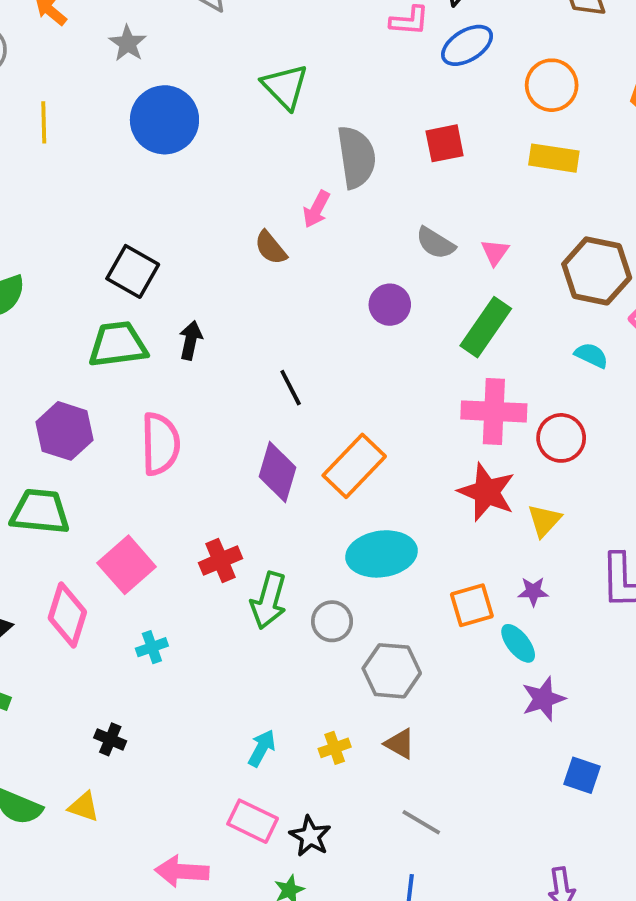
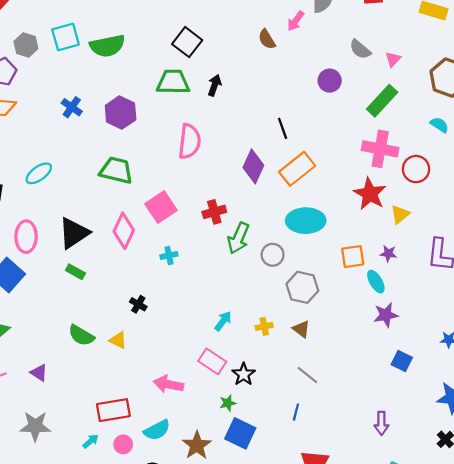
black line: (291, 388) -> (283, 128), moved
purple hexagon: (64, 431) -> (121, 113), moved

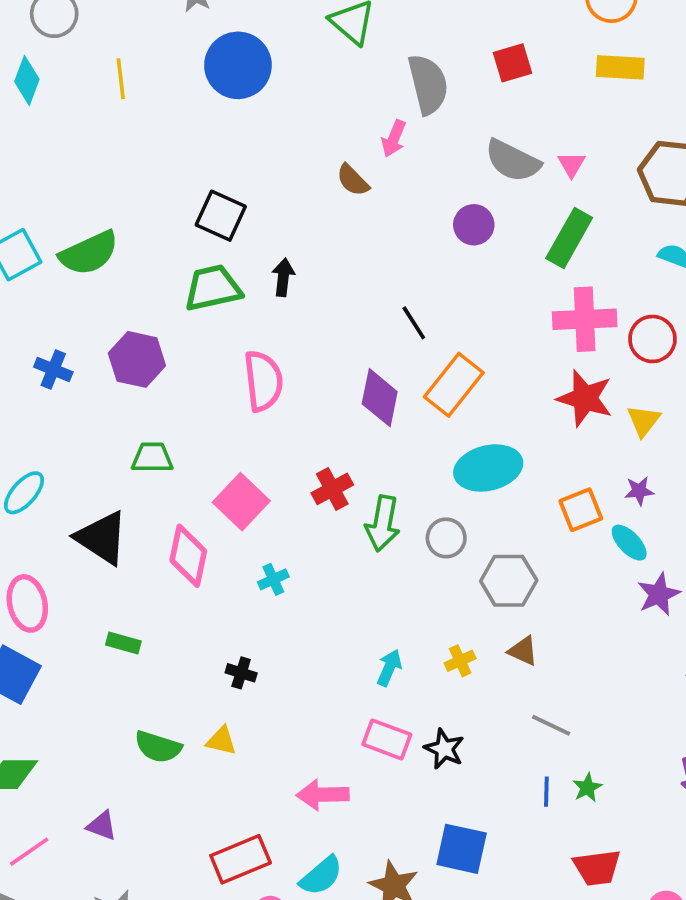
gray semicircle: (360, 49) -> (513, 161), size x1.4
green trapezoid: (116, 170) -> (152, 458), size x0.7
black triangle: (74, 233) -> (102, 538), moved, turned -40
green star: (228, 403) -> (587, 788), moved

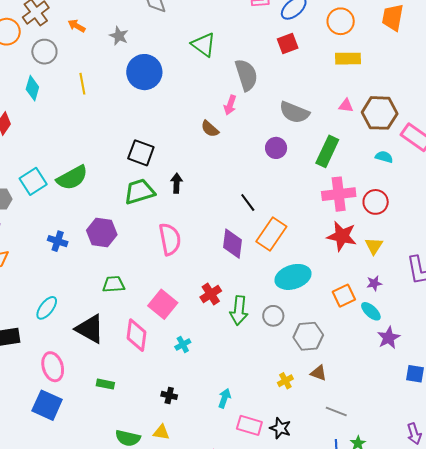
red square: (512, 63) -> (288, 44), moved
pink triangle: (571, 164) -> (346, 106), moved, turned -49
cyan arrow: (389, 668) -> (224, 398), moved

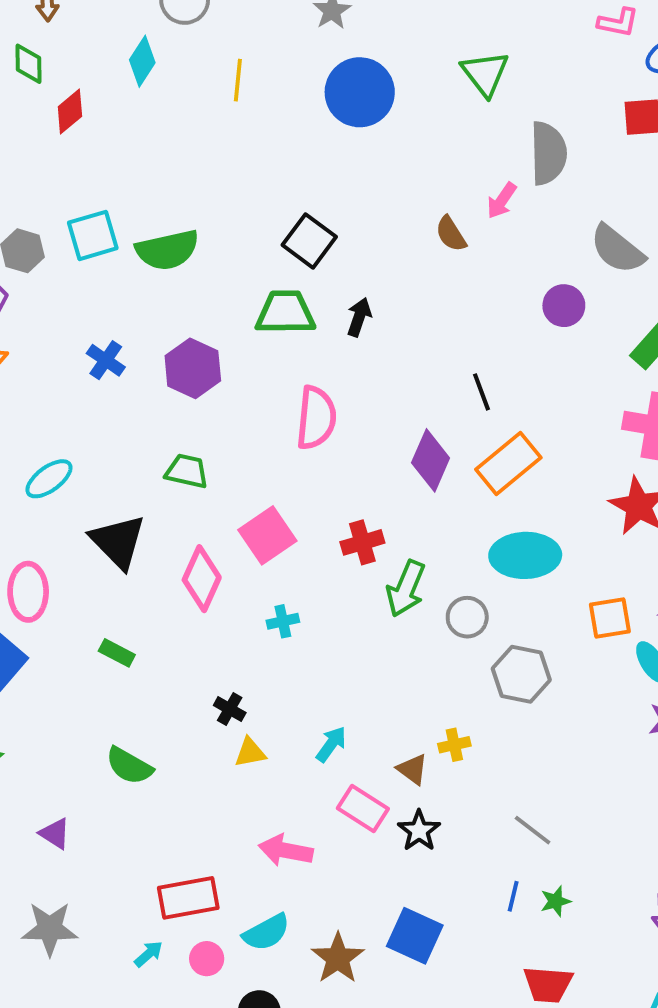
brown triangle: (319, 373) -> (412, 769), moved
yellow triangle: (161, 432) -> (250, 752), moved, turned -36

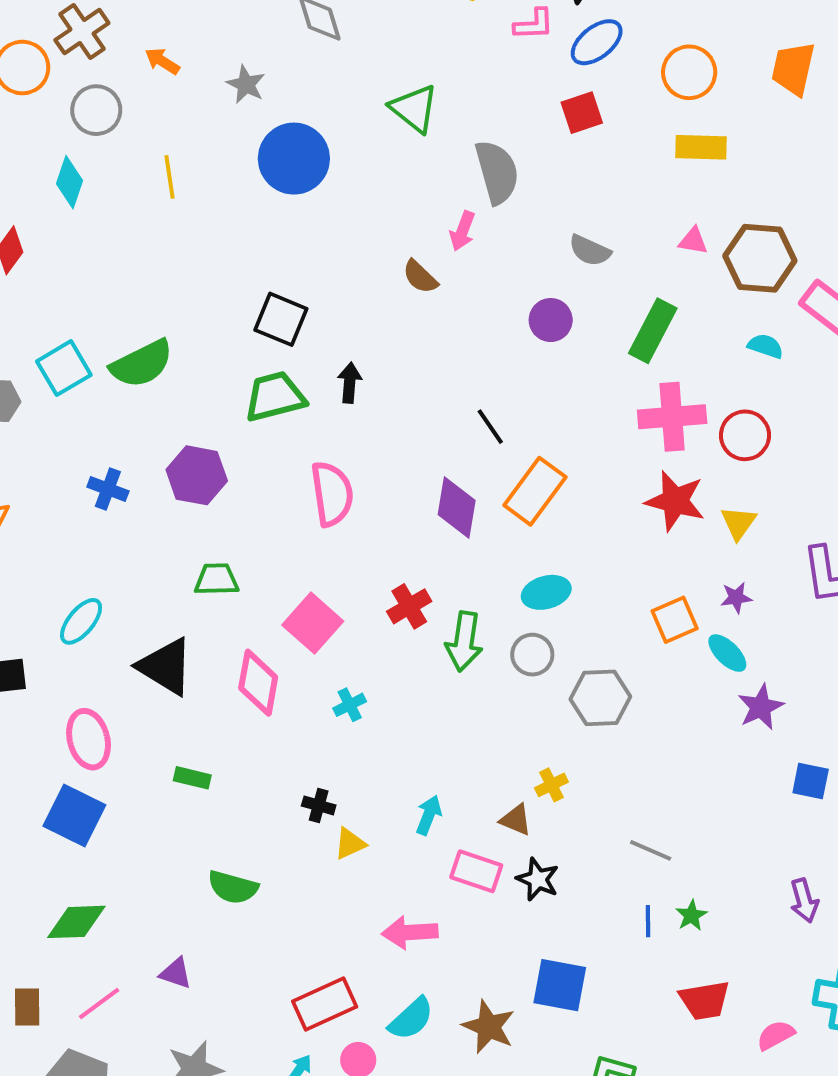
gray semicircle: (617, 249) -> (590, 250), size x0.7
cyan ellipse: (525, 555) -> (546, 592), moved, size x0.7

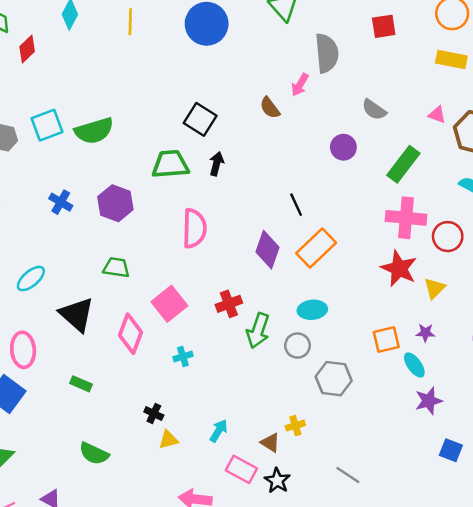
black square: (281, 319) -> (200, 119), moved

